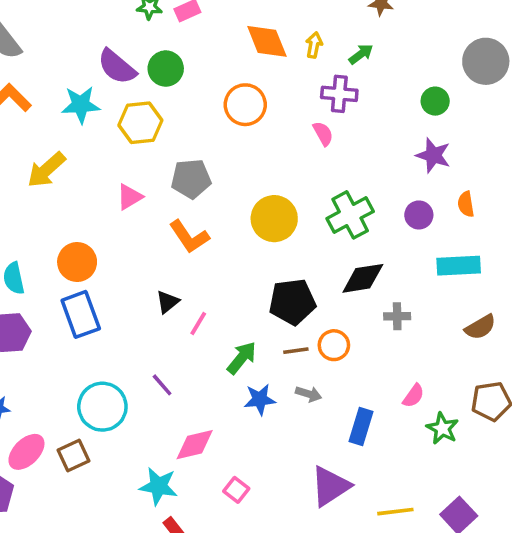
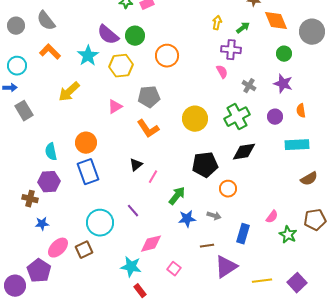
orange diamond: (267, 41) -> (276, 21), moved
cyan star: (81, 105) -> (88, 56), turned -30
orange circle: (245, 105) -> (167, 56), moved
gray cross: (397, 316) -> (249, 86), moved, turned 32
brown line: (296, 351) -> (207, 246), moved

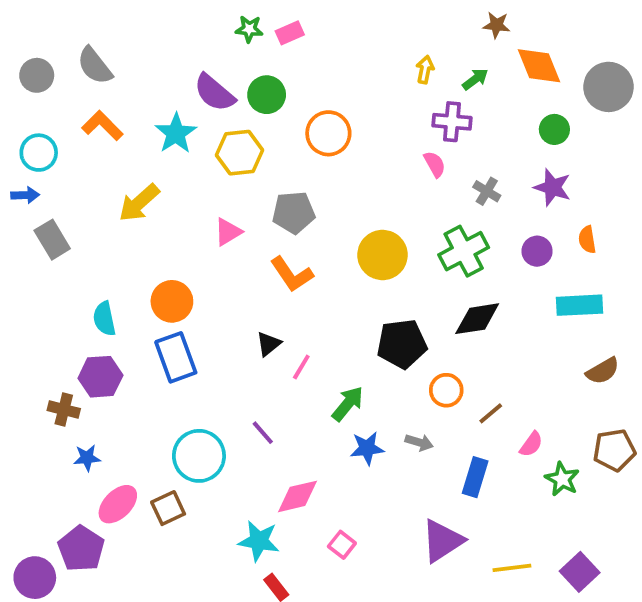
brown line: (207, 246) -> (491, 413), moved, turned -32

